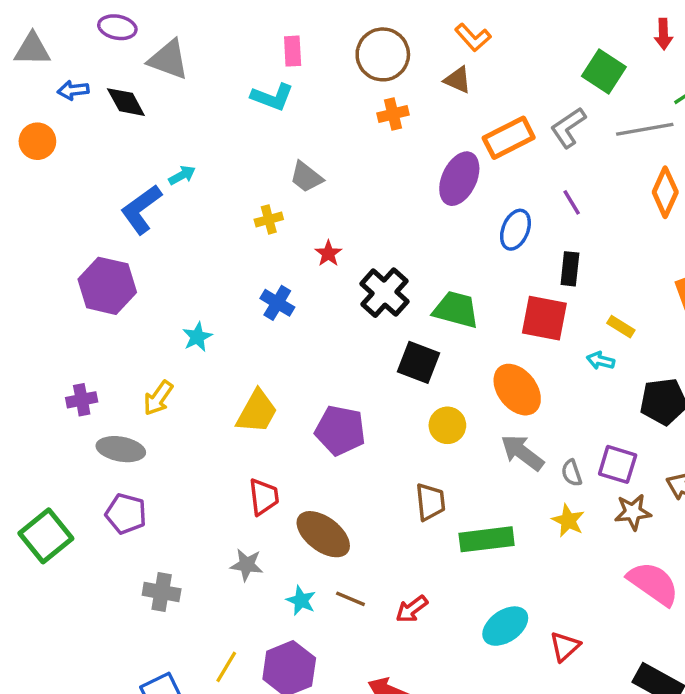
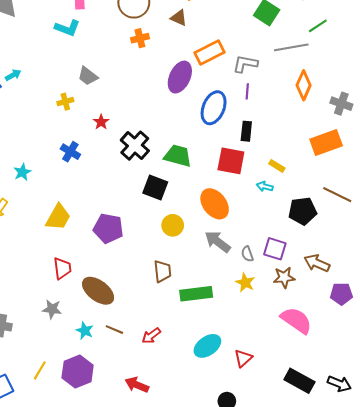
gray L-shape: (568, 128) -> (245, 64), moved, turned 45
purple line: (572, 202) -> (247, 91), turned 35
blue ellipse: (515, 230) -> (214, 108), size x1.4

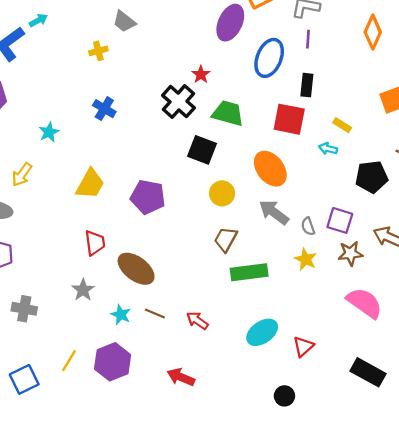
red star: (101, 122) -> (201, 74), moved
brown trapezoid: (162, 271) -> (226, 239), moved, turned -145
gray star: (52, 309) -> (83, 290), turned 30
red arrow: (151, 336) -> (197, 321), turned 72

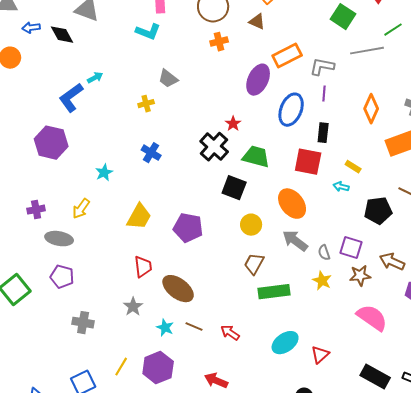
orange diamond: (373, 32) -> (371, 109), moved

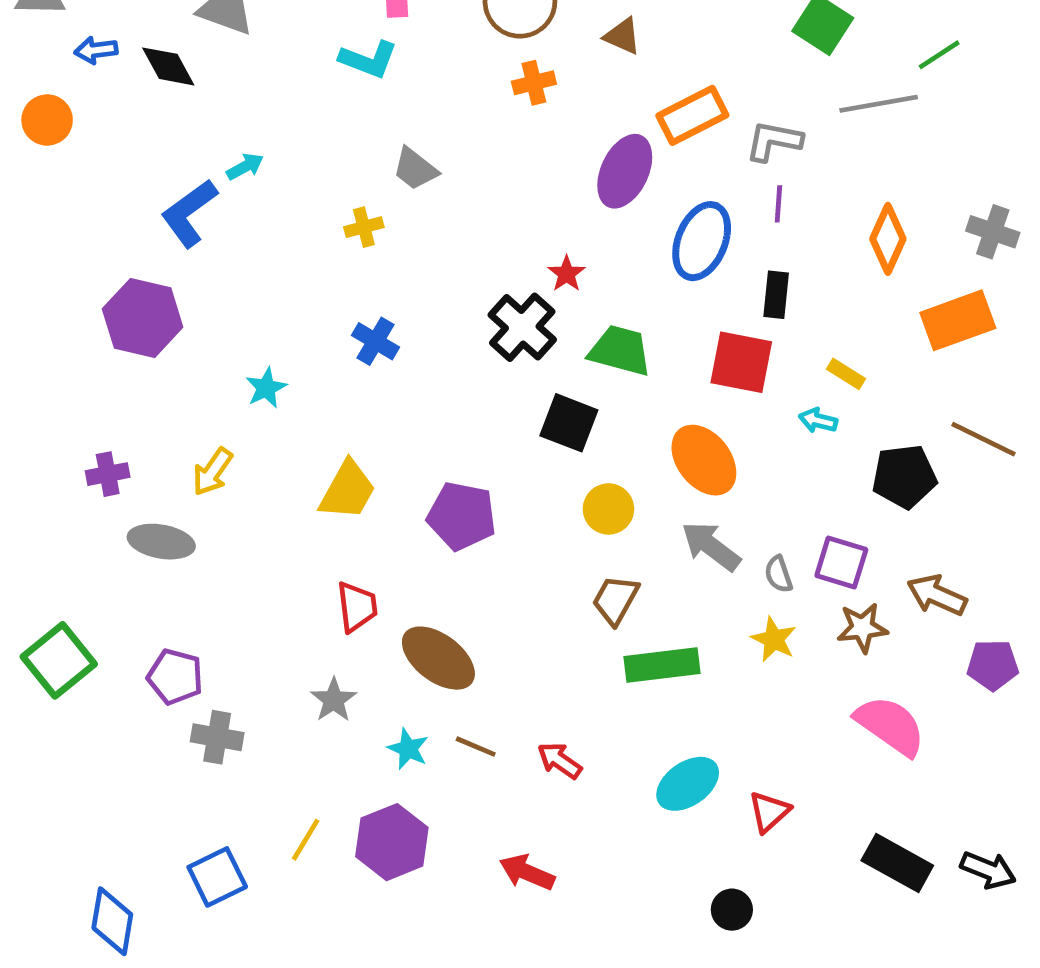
purple pentagon: (62, 277) -> (175, 677), moved

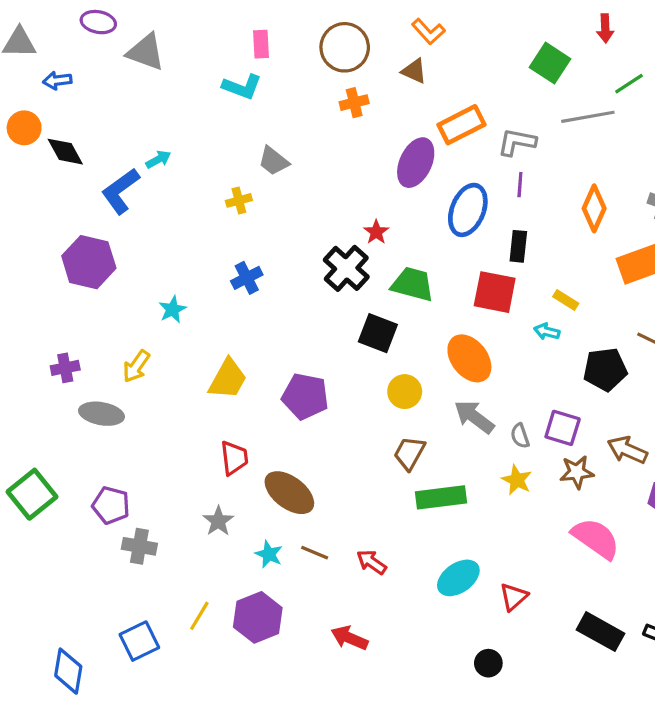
black diamond: (168, 66) -> (65, 152), moved
blue cross: (376, 341) -> (247, 278), turned 32

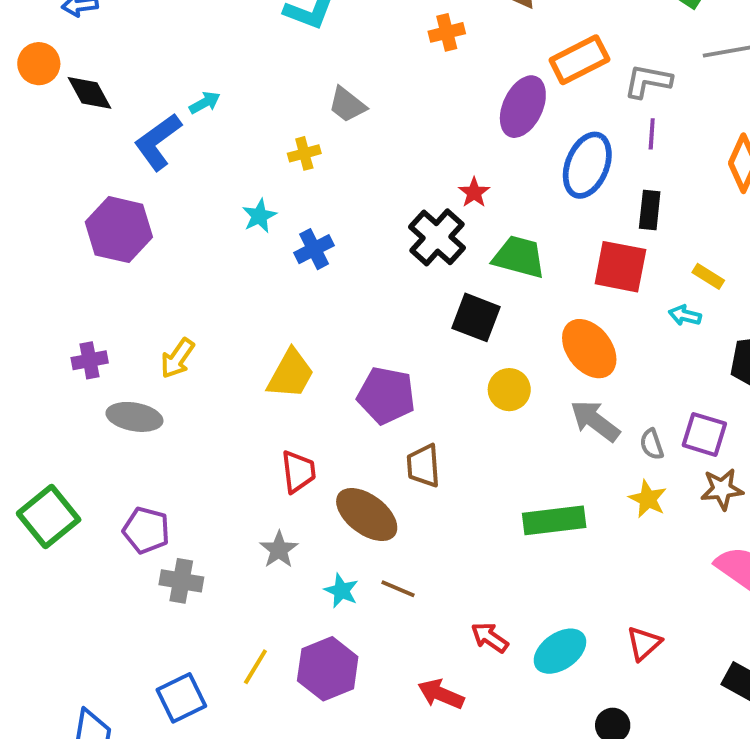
cyan star: (173, 309) -> (259, 216), moved
brown trapezoid: (409, 453) -> (423, 466), moved, turned -33
red arrow: (372, 562) -> (490, 637), moved
cyan ellipse: (458, 578) -> (560, 651), moved

